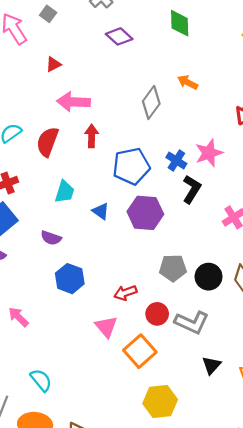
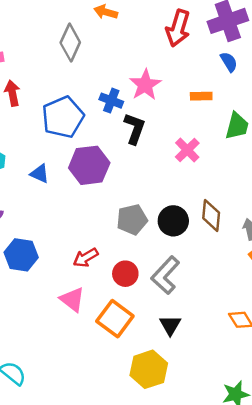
gray L-shape: (192, 322) -> (165, 275), turned 120
black triangle: (211, 365) -> (170, 325), moved

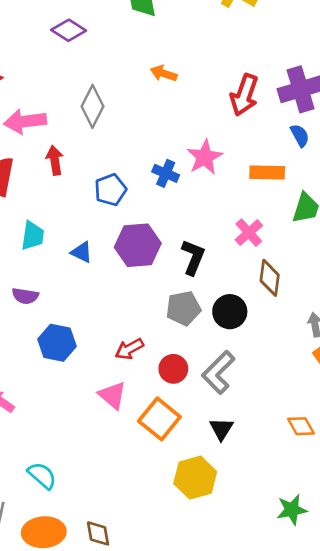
gray diamond: (70, 42) -> (93, 106), moved
orange rectangle: (201, 96) -> (267, 173), size x1.4
blue pentagon: (63, 117) -> (110, 190), size x0.7
black L-shape: (135, 129) -> (193, 257), moved
brown diamond: (211, 215) -> (270, 278), moved

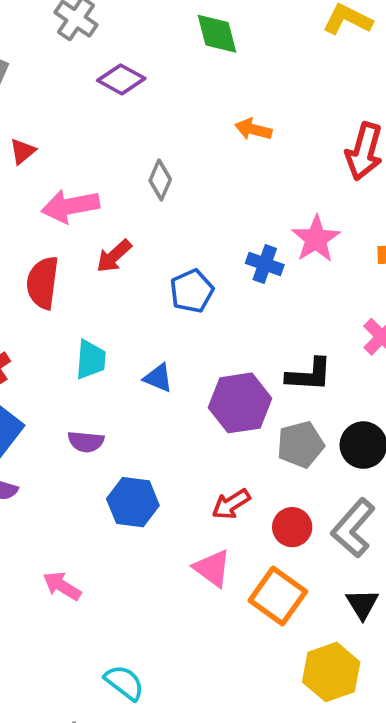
gray diamond: (93, 106) -> (160, 180), size x0.7
red arrow: (55, 160) -> (114, 256), turned -120
purple hexagon: (138, 245) -> (240, 403), moved
black L-shape: (193, 257) -> (309, 375), turned 75

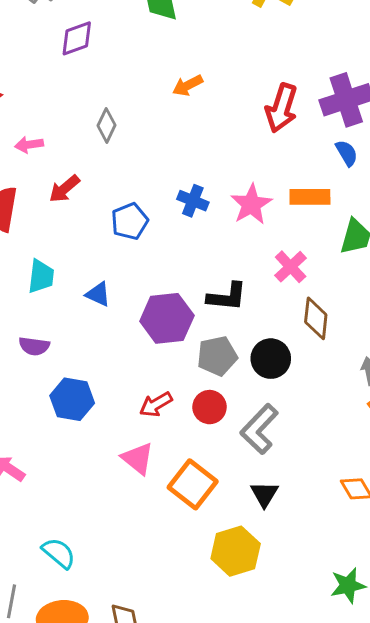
purple diamond: (121, 79) -> (77, 38), turned -51
orange arrow: (253, 129) -> (188, 85), turned -44
pink arrow: (70, 206) -> (29, 145), size x0.6
pink star: (316, 239) -> (251, 204), moved
red circle: (292, 527) -> (209, 407), moved

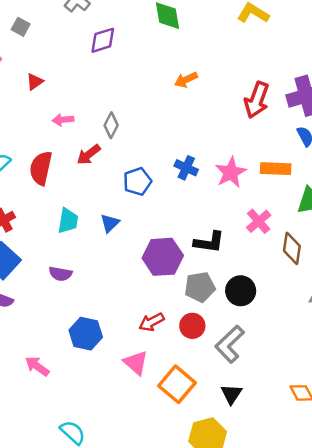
gray diamond: (107, 125) -> (111, 125), moved
blue triangle: (98, 294) -> (110, 223), moved, turned 48
brown diamond: (316, 318) -> (292, 248), moved
blue hexagon: (72, 399) -> (86, 334), moved

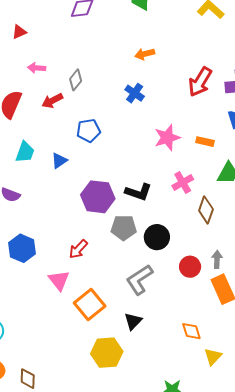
blue cross: (186, 168) -> (135, 93), moved
orange rectangle: (276, 169) -> (205, 142), size x0.7
red arrow: (151, 322) -> (78, 249), turned -30
red circle: (192, 326) -> (190, 267), moved

